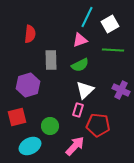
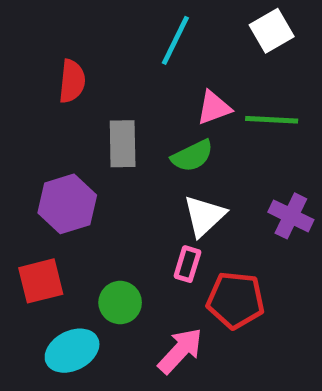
cyan line: (87, 17) -> (175, 40), moved
white square: (110, 24) -> (272, 31), moved
pink triangle: (80, 40) -> (214, 108), moved

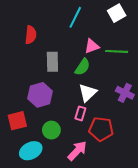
green semicircle: (192, 156) -> (82, 67), turned -30
purple hexagon: (67, 204) -> (40, 95), moved

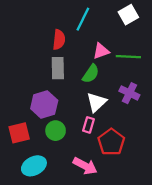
red semicircle: (31, 35) -> (59, 40), moved
purple cross: (125, 93) -> (129, 93), moved
red pentagon: (101, 129) -> (111, 142), turned 30
green circle: (51, 130) -> (56, 131), moved
pink arrow: (77, 151) -> (85, 166), turned 75

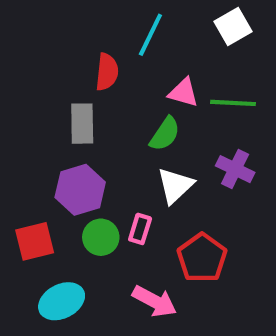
pink triangle: (101, 51) -> (183, 93), turned 36
gray rectangle: (58, 68) -> (82, 124), moved
pink rectangle: (89, 125) -> (140, 229), moved

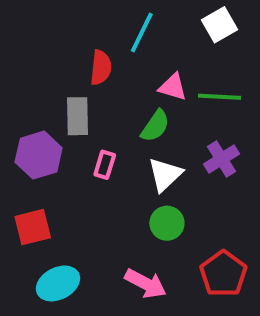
purple cross: (235, 169) -> (221, 159), turned 32
purple hexagon: (80, 190) -> (39, 155), moved
pink rectangle: (140, 229) -> (105, 165), moved
green circle: (101, 237) -> (167, 223), moved
red pentagon: (202, 258) -> (223, 274), moved

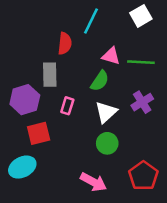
red square: (33, 227) -> (39, 133), moved
cyan ellipse: (58, 283) -> (22, 167), moved

